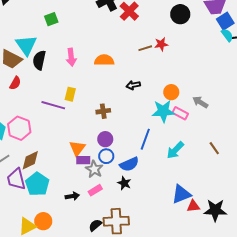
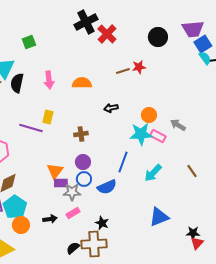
gray star: (94, 169) -> (72, 192), turned -30
black star: (124, 183) -> (102, 223), moved
red triangle: (193, 206) -> (197, 243), moved, turned -40
black star: (215, 210) -> (193, 233), size x0.6
orange circle: (43, 221) -> (21, 225), moved

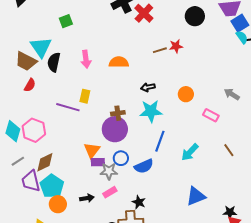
gray arrow: (178, 125) -> (232, 94), moved
cyan star: (141, 134) -> (151, 111), moved
pink rectangle: (158, 136) -> (211, 115), moved
purple circle: (83, 162) -> (115, 129), moved, size x1.6

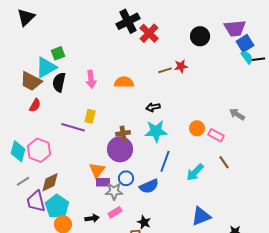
green square: (66, 21) -> (58, 53), moved
cyan triangle: (41, 47) -> (46, 67), turned 35
orange circle: (186, 94) -> (197, 128), moved
brown line: (229, 150) -> (224, 162), moved

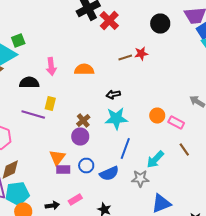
black semicircle: (59, 82) -> (29, 82), moved, turned 78
brown cross: (123, 133) -> (83, 120), turned -32
purple circle: (120, 149) -> (80, 136), size x0.7
gray star: (114, 191) -> (140, 178), moved
cyan pentagon: (57, 206) -> (17, 194), turned 30

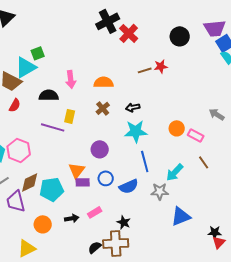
brown cross: (83, 120) -> (103, 108), moved
blue line: (125, 148) -> (145, 161), turned -35
cyan pentagon: (17, 194) -> (52, 189), moved

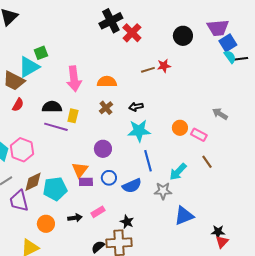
pink arrow: (71, 79) -> (74, 79), size x1.4
black semicircle: (49, 95) -> (52, 107), moved

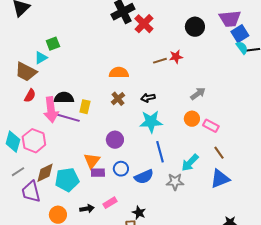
cyan triangle: (29, 67) -> (41, 58), size x0.6
pink arrow: (74, 79) -> (51, 110), moved
gray arrow: (220, 114) -> (198, 94), moved, turned 112
blue triangle: (184, 216) -> (220, 179), moved

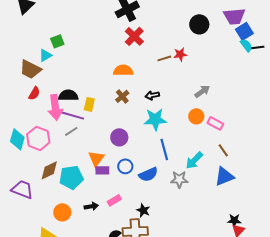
red cross: (144, 24) -> (134, 36), moved
gray line: (18, 172) -> (71, 131), moved
purple trapezoid: (31, 192) -> (22, 189), moved, turned 125

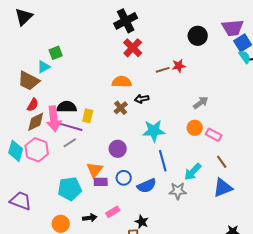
black arrow: (152, 95) -> (142, 99), moved
brown diamond: (49, 170) -> (36, 122), moved

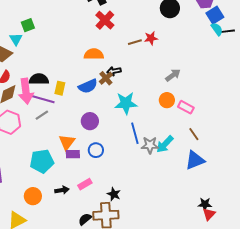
cyan triangle: (44, 67) -> (16, 39), turned -32
brown cross: (121, 108) -> (106, 78), moved
blue semicircle: (147, 186) -> (88, 86), moved
gray star: (178, 191) -> (150, 145), moved

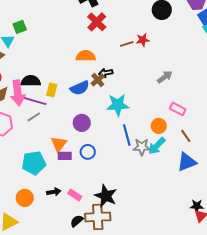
orange circle: (167, 100) -> (159, 126), moved
pink rectangle: (85, 184) -> (75, 195), moved, turned 64
black star: (114, 194) -> (106, 196), size x1.6

